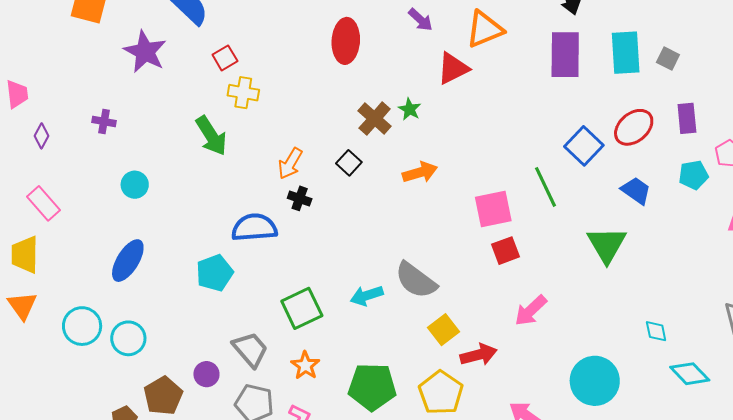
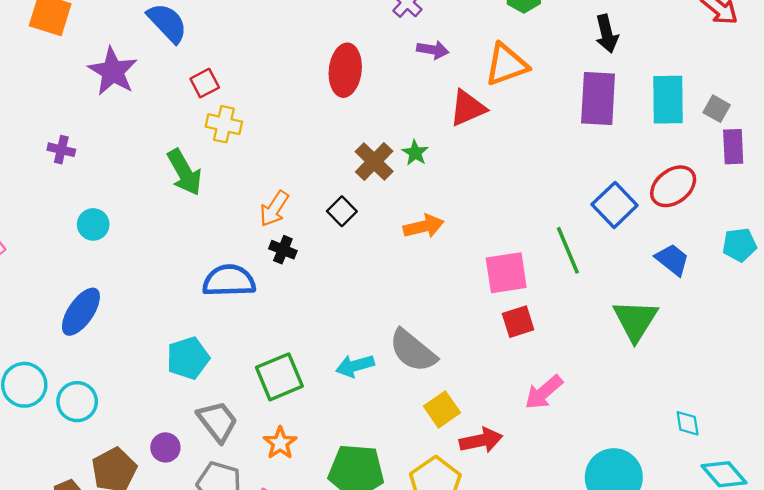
purple arrow: (420, 20) -> (433, 50), turned -36
purple rectangle: (687, 118) -> (733, 147), moved
cyan pentagon: (215, 273) -> (188, 358), moved

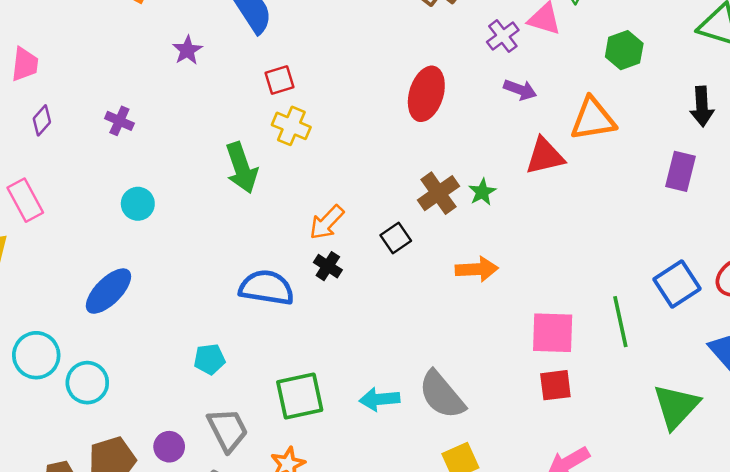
purple star: (113, 71) -> (187, 50), size x0.6
purple rectangle: (598, 98) -> (681, 171), size x0.7
cyan pentagon: (188, 358) -> (209, 359), size x0.7

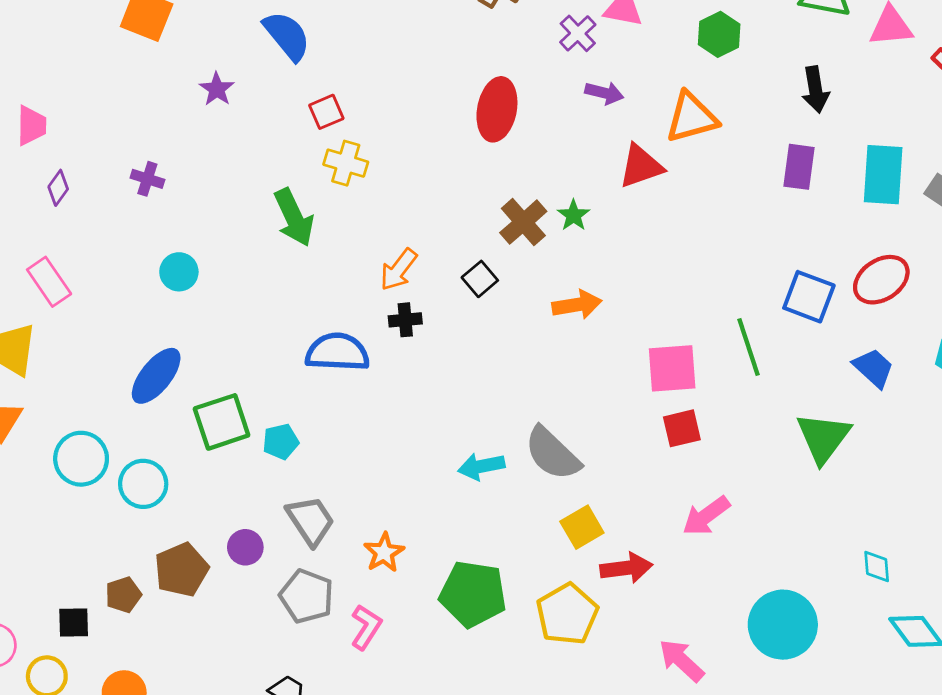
black cross: (328, 266) -> (405, 320), turned -32
blue square: (677, 284) -> (809, 297), turned -30
green square: (300, 396) -> (222, 422), moved

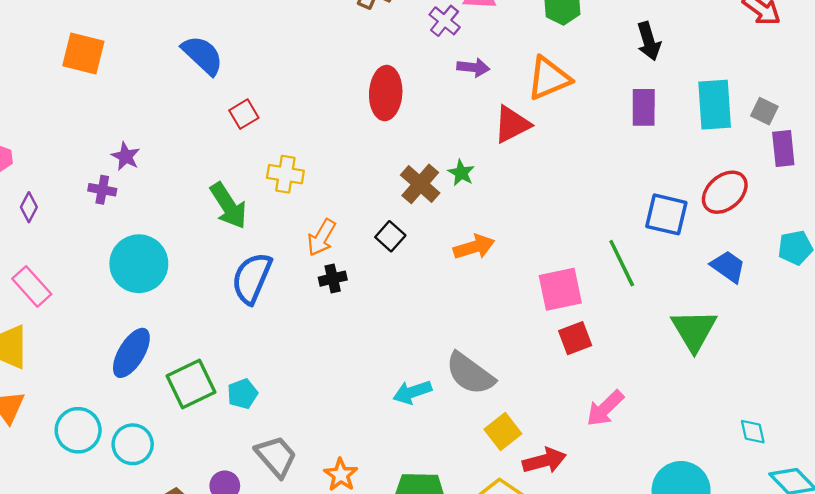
purple star: (217, 89) -> (126, 156), moved
yellow cross: (346, 163) -> (285, 174), moved
cyan circle: (179, 272) -> (139, 264), size x1.8
blue semicircle: (337, 352) -> (252, 278), moved, turned -62

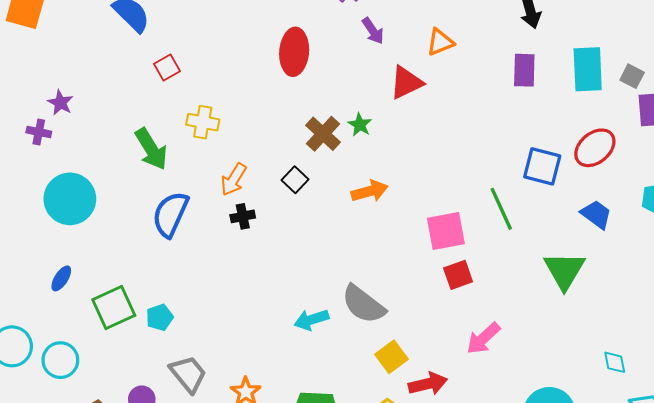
purple arrow: (473, 67) -> (373, 31), turned 48
orange triangle: (549, 78) -> (440, 42), size x0.7
blue ellipse: (131, 353) -> (61, 278), size x0.6

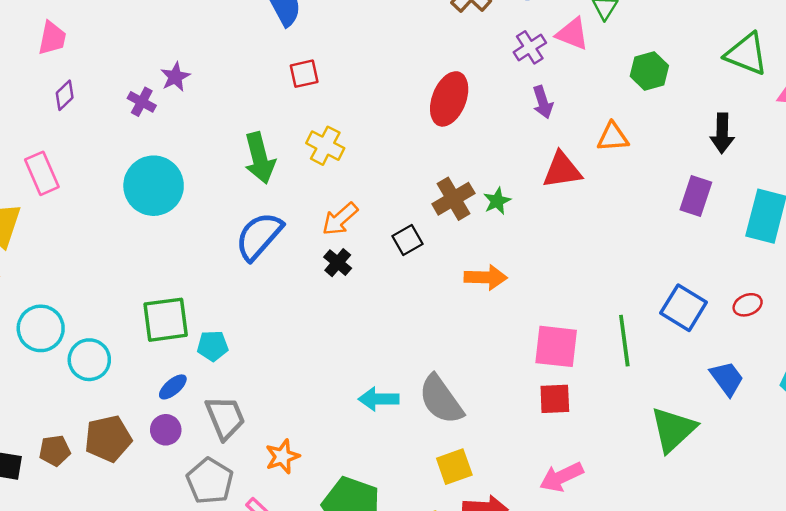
red ellipse: (595, 148) -> (748, 305), size x0.6
black cross: (243, 216) -> (338, 263), turned 35
blue ellipse: (61, 278) -> (173, 387), moved

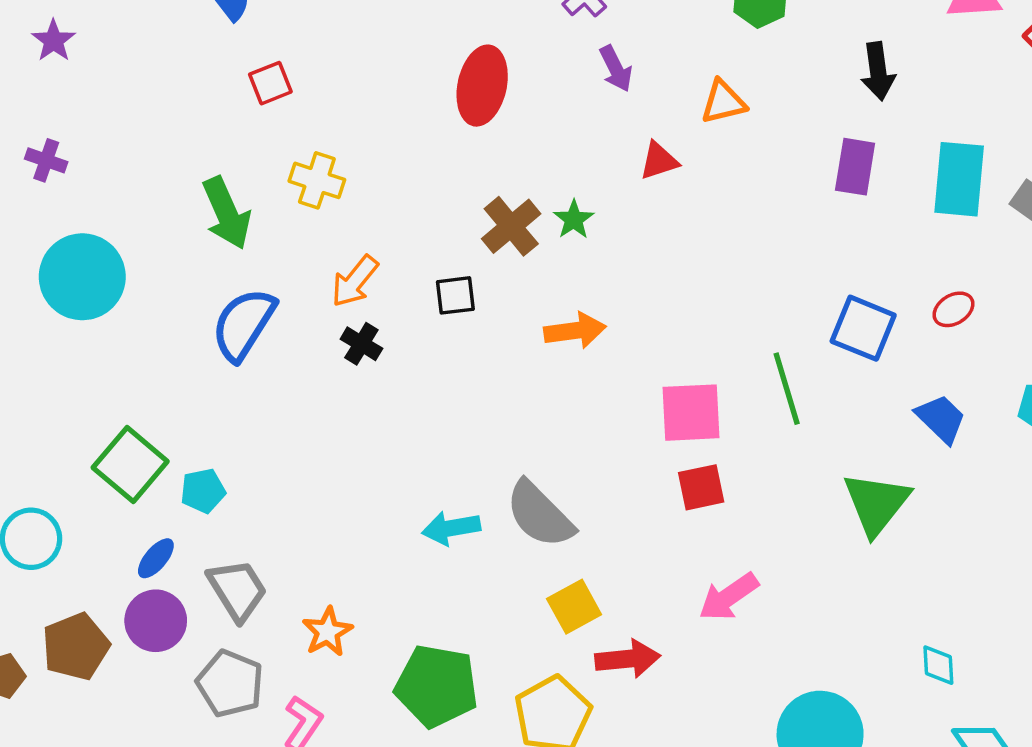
purple star: (175, 77) -> (54, 41), moved
red triangle: (562, 170) -> (659, 161), size x0.7
black square: (407, 240) -> (455, 295), turned 32
green square: (166, 320) -> (130, 464), turned -33
purple circle: (166, 430) -> (156, 621), size x1.4

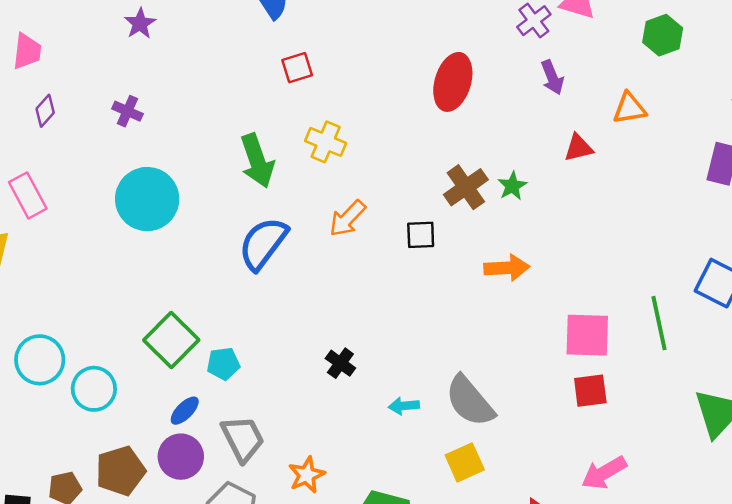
black cross: (361, 344) -> (340, 363), moved
cyan arrow: (451, 528) -> (404, 406), size x0.7
yellow square: (574, 607) -> (465, 462), moved

